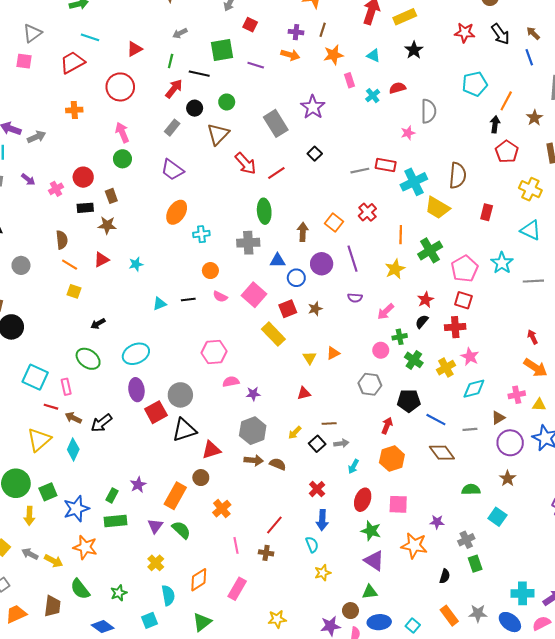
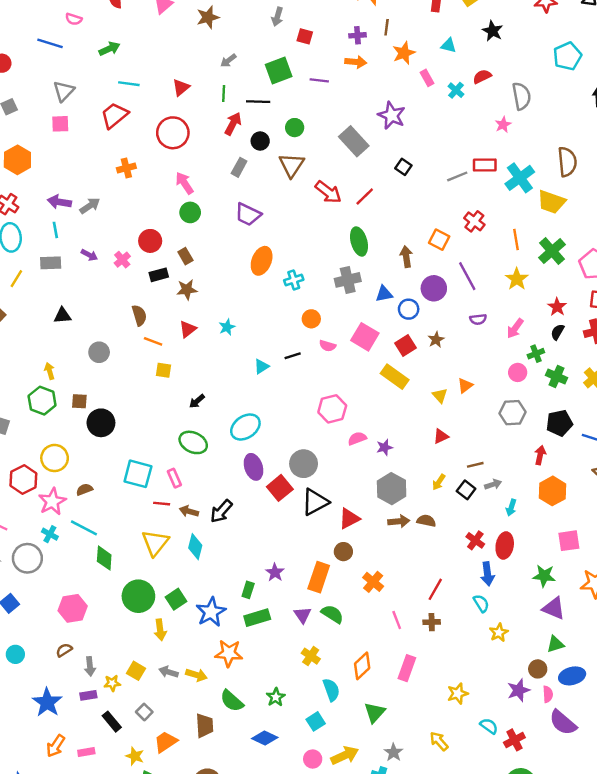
red ellipse: (363, 500) -> (505, 545), moved

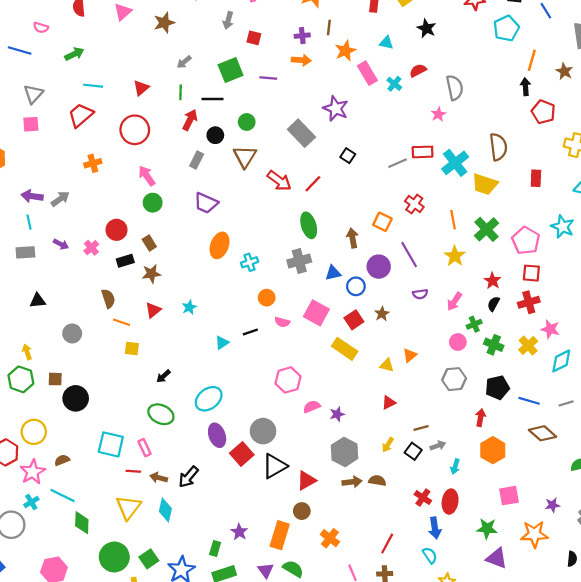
cyan pentagon: (567, 56) -> (506, 28), moved
pink rectangle: (427, 78) -> (367, 73), size x1.5
yellow triangle: (440, 396) -> (387, 365), turned -32
cyan cross: (50, 534) -> (31, 502), turned 32

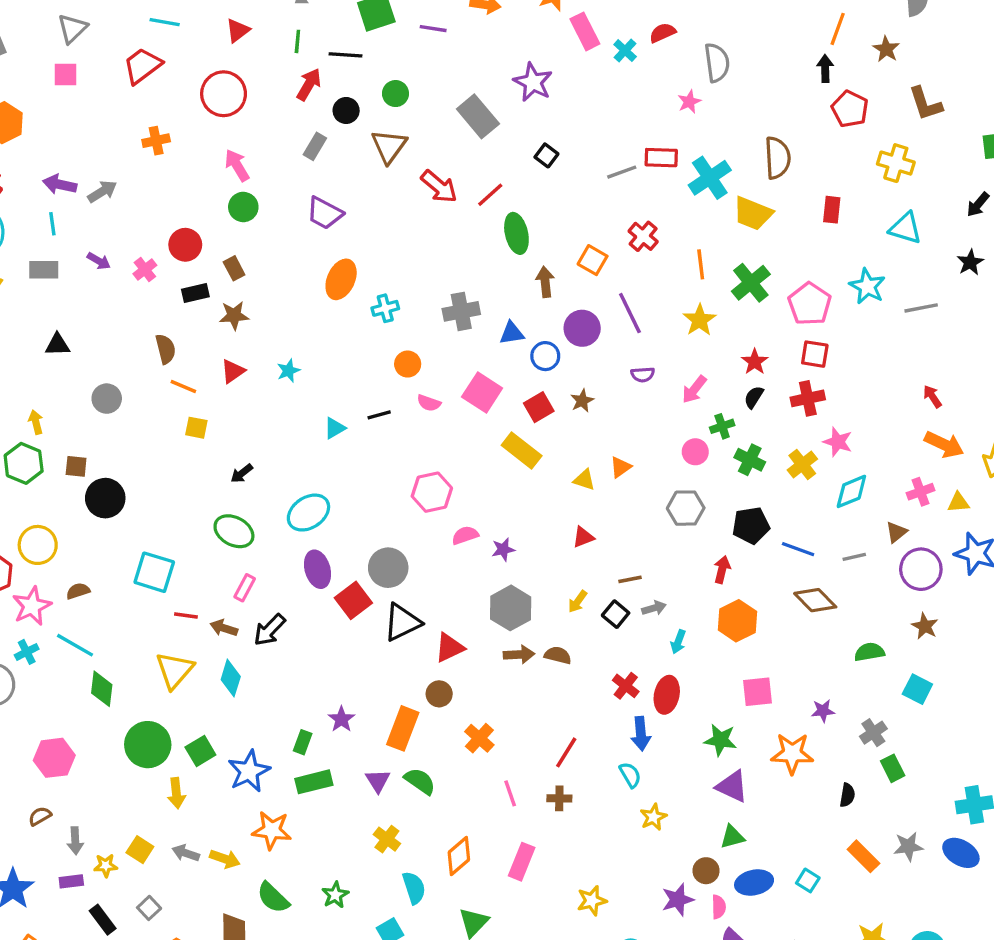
green ellipse: (309, 225) -> (516, 233), moved
pink rectangle: (145, 448) -> (245, 588), moved, turned 49

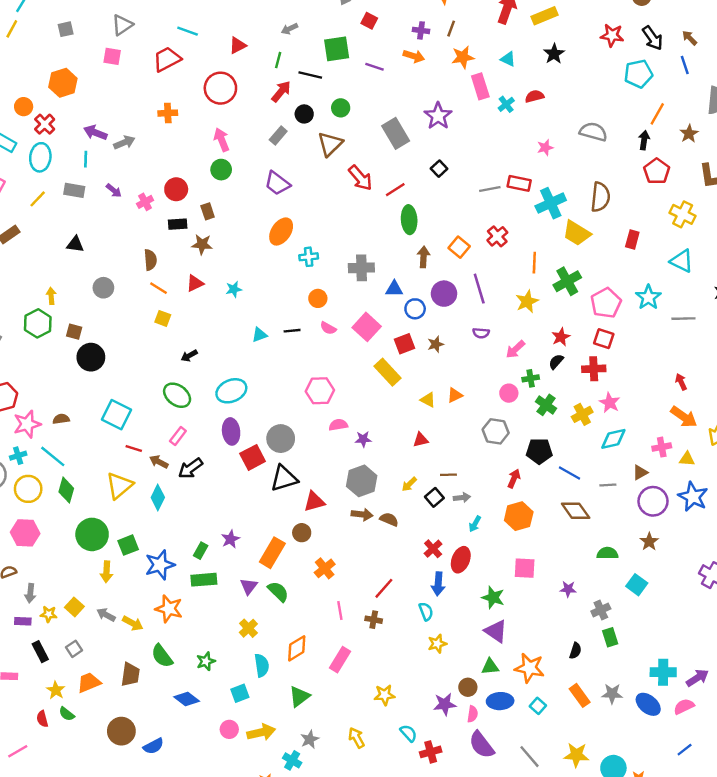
gray semicircle: (717, 63) -> (593, 132), moved, turned -76
yellow circle: (38, 545) -> (28, 489), moved
orange star: (792, 753) -> (530, 668), moved

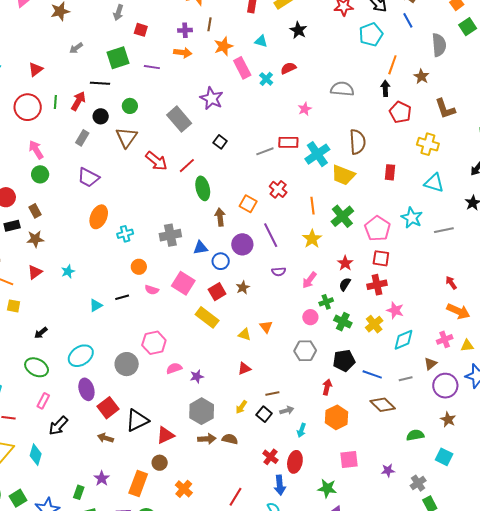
green line: (278, 60) -> (55, 102), moved
orange triangle: (455, 395) -> (266, 327), turned -32
gray circle: (281, 439) -> (127, 364), moved
brown arrow: (159, 462) -> (105, 438), moved

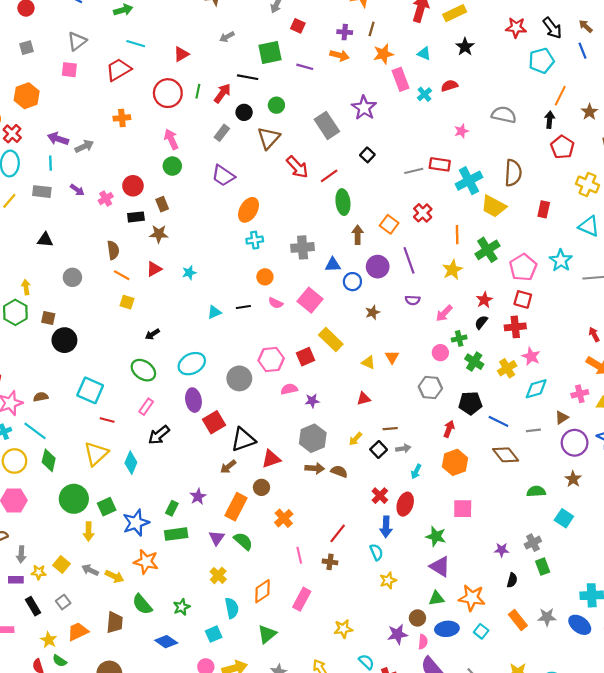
orange ellipse: (99, 217) -> (249, 210), moved
red square: (217, 292) -> (305, 357), moved
brown arrow: (105, 438) -> (228, 467), moved, turned -63
purple star: (388, 470) -> (502, 550), moved

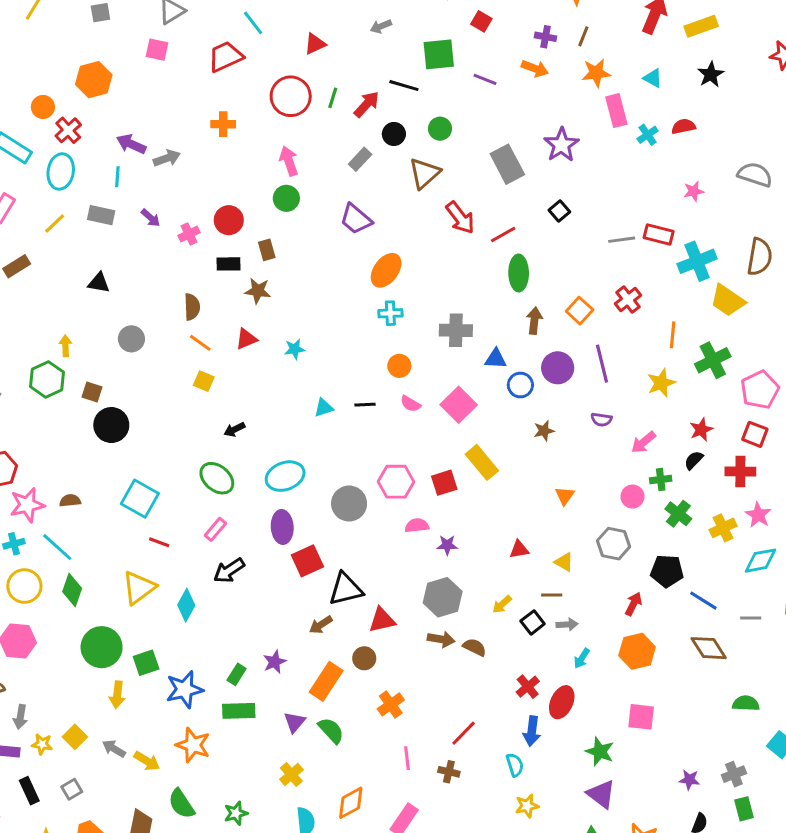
cyan line: (136, 44) -> (253, 23), turned 30
yellow triangle: (368, 362) -> (564, 562), moved

